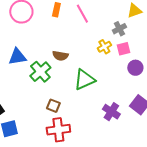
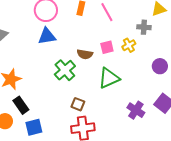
gray cross: (119, 29) -> (144, 27), turned 32
pink square: (123, 49) -> (107, 47), moved
blue triangle: (17, 57) -> (47, 36), moved

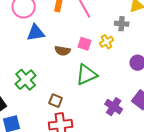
blue triangle: (47, 36) -> (36, 33), moved
pink square: (107, 47) -> (85, 44), turned 32
green cross: (65, 70) -> (26, 80), moved

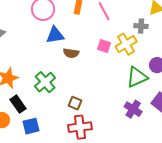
yellow cross: (107, 42) -> (126, 44), size x1.5
brown semicircle: (63, 51) -> (71, 53), moved
green triangle: (87, 75) -> (137, 77), moved

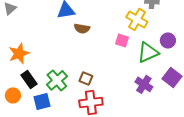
yellow cross: (126, 44) -> (137, 19), turned -30
pink square: (104, 46) -> (122, 40), moved
green cross: (45, 82) -> (57, 80), moved

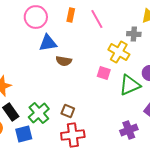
purple cross: (144, 84) -> (129, 130), moved, turned 36

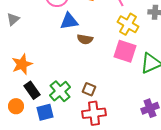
yellow cross: (119, 52) -> (128, 24), moved
pink square: (104, 73) -> (125, 51), size x1.6

